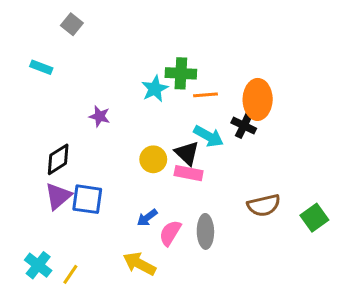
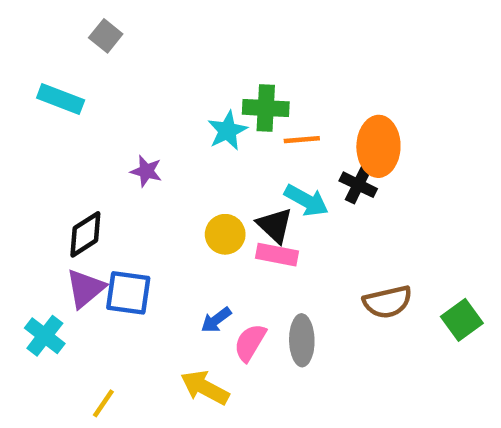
cyan rectangle: (41, 67) -> (61, 99), size x1.4
cyan cross: (38, 265) -> (45, 336), moved

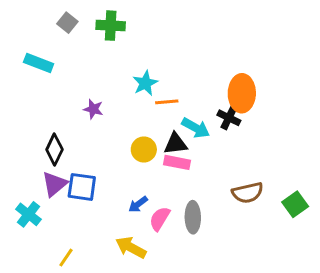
green cross: (266, 108) -> (111, 26), moved
orange line: (302, 140) -> (167, 102), moved
black triangle: (275, 225) -> (176, 144), turned -50
black diamond: (85, 234) -> (54, 149), turned -32

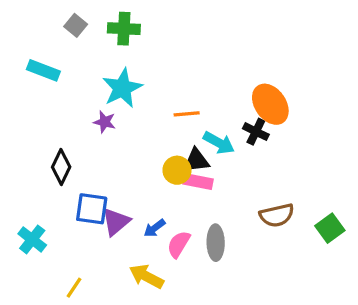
cyan star: (145, 83) -> (122, 88), moved, size x1.4
orange ellipse: (242, 93) -> (270, 104), turned -36
yellow circle: (144, 149) -> (177, 170), moved
purple triangle: (54, 184) -> (116, 222), moved

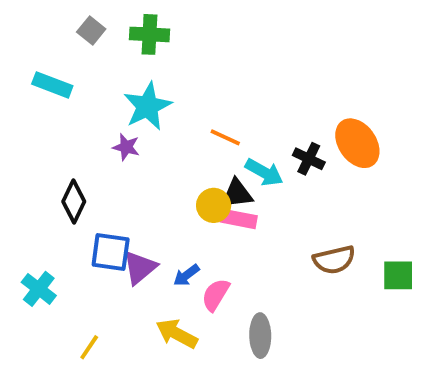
orange ellipse: (270, 104) -> (357, 143), moved
orange line: (187, 114) -> (225, 137), turned 30
green square: (330, 228) -> (398, 275), turned 36
gray ellipse: (216, 243) -> (260, 336), moved

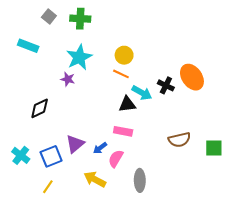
black diamond: (74, 201) -> (40, 108), turned 40
yellow circle: (214, 205) -> (124, 55), moved
pink rectangle: (239, 219) -> (123, 131), moved
blue square: (111, 252) -> (51, 156), moved, turned -30

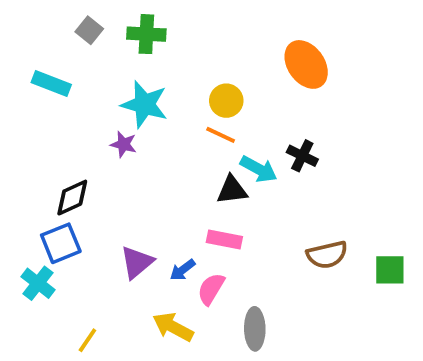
cyan star: (79, 57) -> (144, 104), turned -30
orange ellipse: (192, 77) -> (306, 64), moved
blue square: (51, 156) -> (61, 243), moved

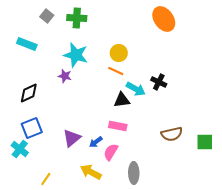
orange ellipse: (306, 64) -> (164, 19), moved
black diamond: (72, 198) -> (29, 93), moved

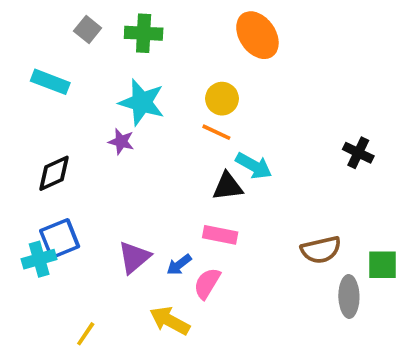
orange ellipse: (164, 19) -> (257, 35), moved
black cross: (159, 82) -> (358, 153), moved
cyan cross: (20, 149) -> (39, 259), moved, turned 36
gray ellipse: (134, 173) -> (349, 296), moved

